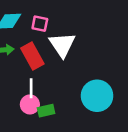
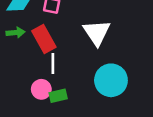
white triangle: (62, 45) -> (97, 33), moved
white line: (31, 88) -> (53, 64), moved

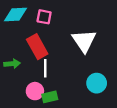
green arrow: (15, 33) -> (12, 64), moved
cyan circle: (111, 80) -> (97, 83), size x0.7

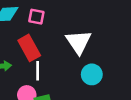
cyan circle: (97, 83) -> (92, 74), moved

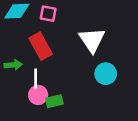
white line: (38, 71) -> (36, 79), moved

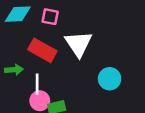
white triangle: (92, 40) -> (79, 44), moved
red rectangle: (41, 46) -> (42, 50), turned -32

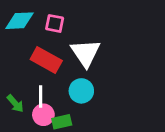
green arrow: (14, 70) -> (15, 104), moved, turned 54
cyan circle: (110, 79) -> (81, 91), moved

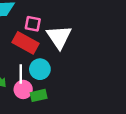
pink square: (55, 23) -> (33, 24), moved
cyan circle: (81, 91) -> (40, 69), moved

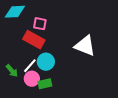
white triangle: (59, 37) -> (85, 46), moved, turned -35
white line: (21, 74) -> (30, 66), turned 42

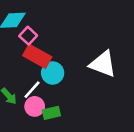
pink square: (40, 24) -> (28, 36), moved, turned 32
cyan circle: (46, 62) -> (53, 73), moved

